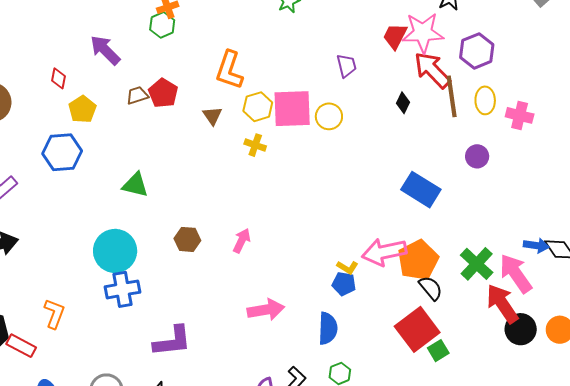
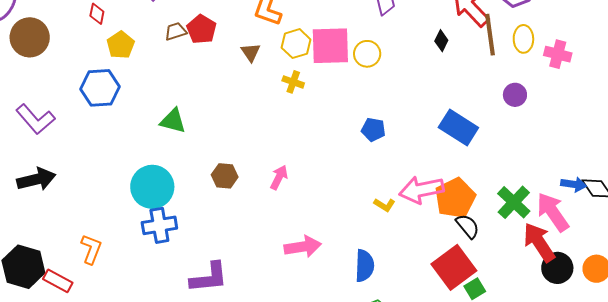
blue pentagon: (344, 284) -> (373, 130), moved

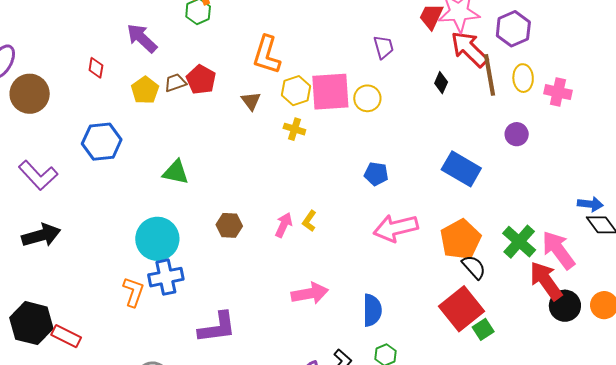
yellow pentagon: (121, 45) -> (145, 90), moved
blue arrow: (574, 184) -> (590, 204), moved
pink arrow: (421, 190) -> (396, 228), moved
yellow L-shape: (385, 205) -> (309, 221), moved, turned 95
orange L-shape: (91, 249) -> (133, 292), moved

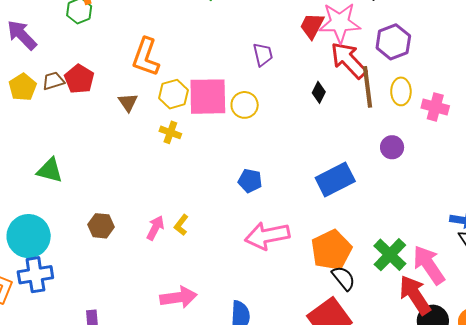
blue rectangle: (461, 169) -> (335, 179), turned -60

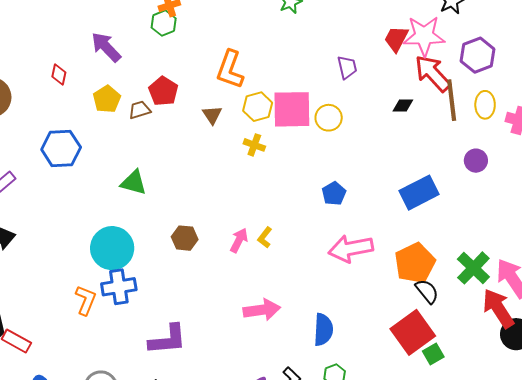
brown trapezoid: (53, 81) -> (140, 110), moved
black diamond: (319, 92) -> (403, 106), turned 65
blue pentagon: (250, 181) -> (334, 194), turned 30

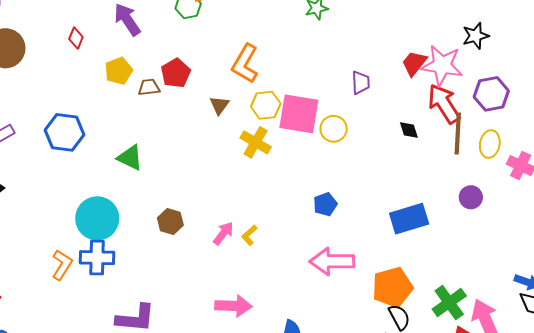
black diamond: (403, 106) -> (409, 130), turned 60
yellow cross: (254, 145) -> (256, 142), size x1.4
blue hexagon: (61, 148) -> (65, 132), moved

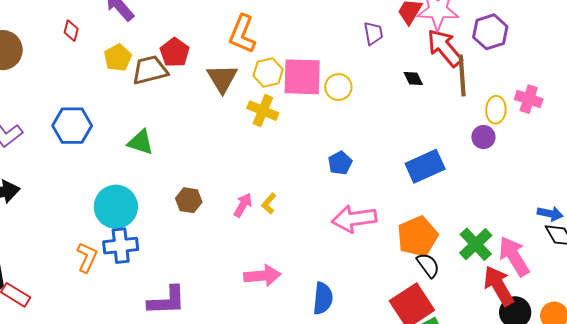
purple trapezoid: (361, 82) -> (373, 33), moved
brown trapezoid: (149, 87) -> (150, 70), size x1.6
brown triangle: (219, 105) -> (222, 78), size x1.6
yellow ellipse: (490, 144) -> (496, 110), moved

